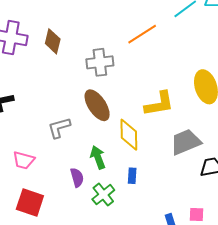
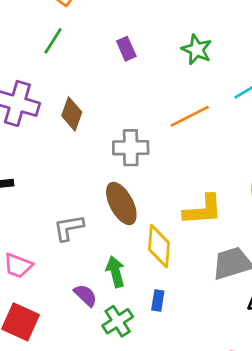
purple semicircle: (77, 177) -> (85, 295), turned -36

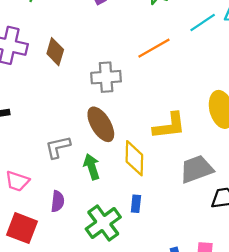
green arrow: (115, 272) -> (92, 167), moved
purple semicircle: (85, 295) -> (58, 201), moved, turned 55
green cross: (118, 321) -> (103, 223), size x1.4

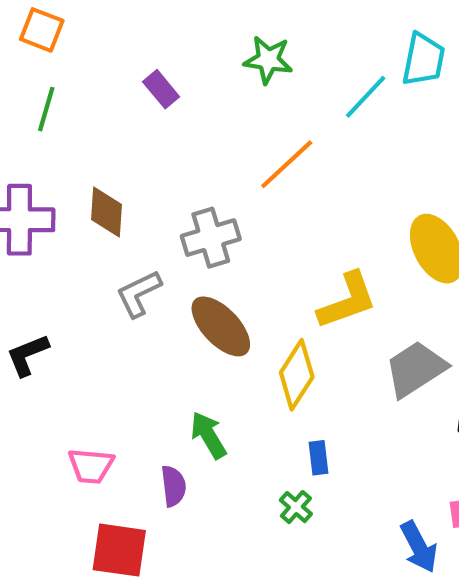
gray L-shape: (58, 147) -> (139, 294), moved
yellow diamond: (134, 158) -> (297, 375), turned 44
green arrow: (92, 167) -> (208, 435), moved
green cross: (103, 223) -> (296, 507), moved, size x0.5

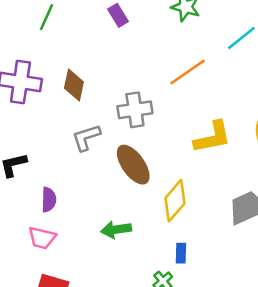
yellow L-shape: (347, 301) -> (213, 137), moved
green arrow: (208, 435) -> (116, 230), turned -76
purple semicircle: (173, 486) -> (49, 200), moved

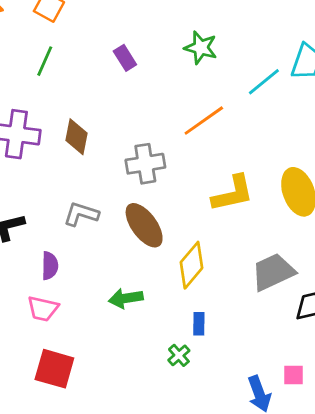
gray L-shape: (86, 137) -> (81, 214), moved, turned 36

